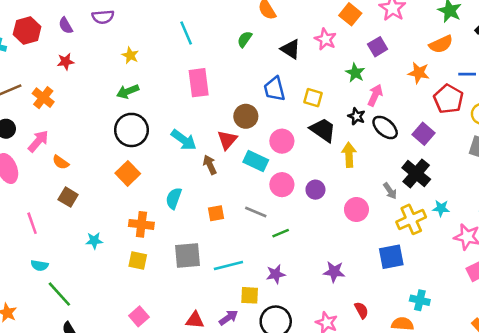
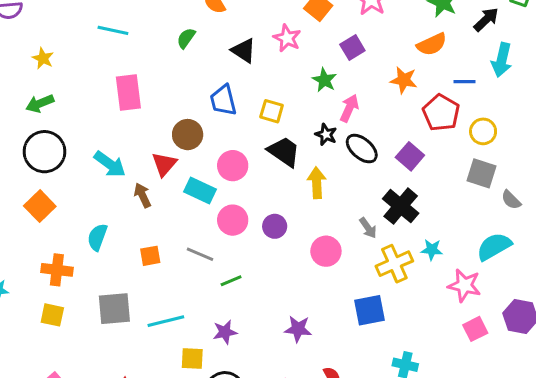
cyan line: (186, 33) -> (113, 30), turned -55

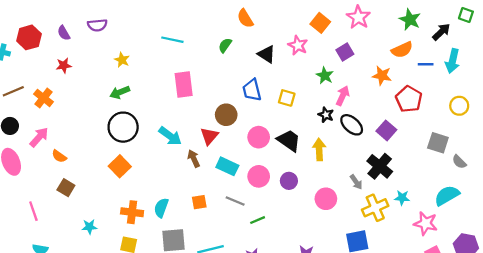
blue line: (464, 82) -> (426, 64), moved
yellow circle: (483, 131) -> (459, 106), moved
black trapezoid: (284, 152) -> (289, 141), moved
cyan rectangle: (200, 191) -> (227, 166), moved
cyan semicircle: (97, 237) -> (161, 208), moved

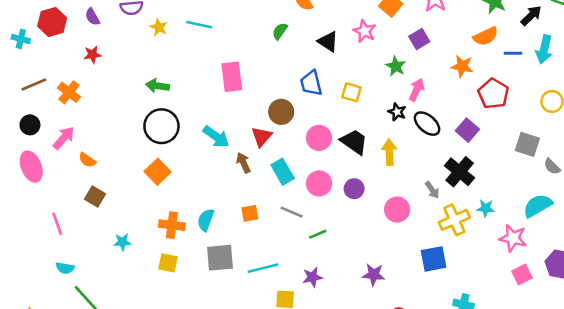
cyan line: (172, 40) -> (199, 25), moved
yellow star: (122, 60) -> (159, 27), moved
green arrow: (120, 92) -> (158, 86), turned 30
cyan rectangle: (227, 166) -> (283, 172), turned 35

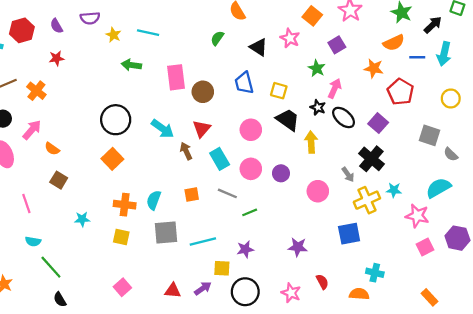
green arrow: (158, 86) -> (131, 65), moved
brown circle: (281, 112) -> (203, 92), moved
black trapezoid: (354, 142) -> (288, 120), moved

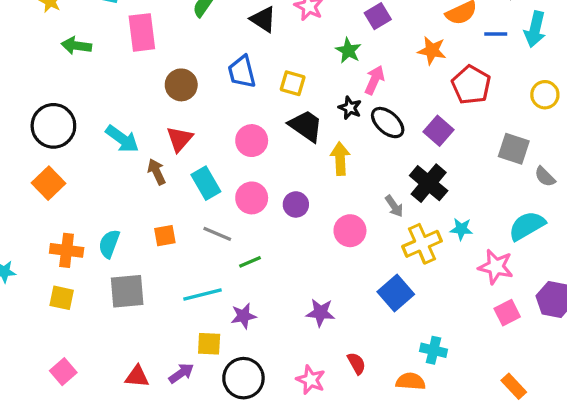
pink rectangle: (176, 77) -> (142, 32), moved
blue square: (349, 234) -> (396, 293), turned -30
cyan line: (203, 241) -> (203, 295), moved

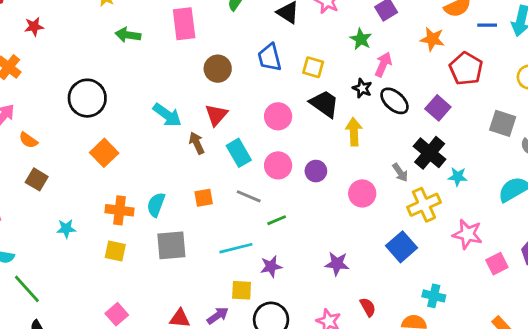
black circle: (53, 126) -> (87, 98), moved
cyan star: (461, 229) -> (458, 177), moved
pink star: (496, 267) -> (467, 234), moved

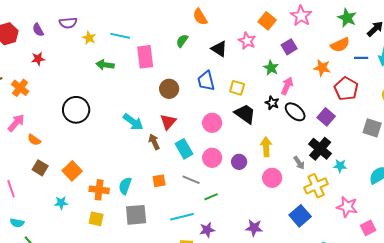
yellow arrow: (354, 132) -> (266, 147), moved
orange square: (104, 153) -> (72, 171), moved

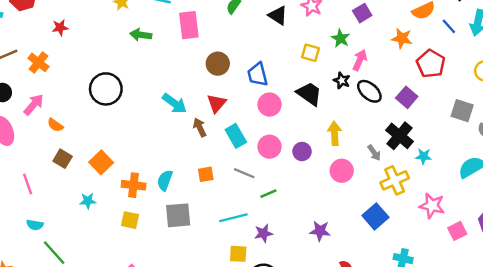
blue line: (361, 58) -> (449, 26), turned 48
blue trapezoid: (206, 81) -> (257, 74), moved
yellow square: (237, 88) -> (310, 53), moved

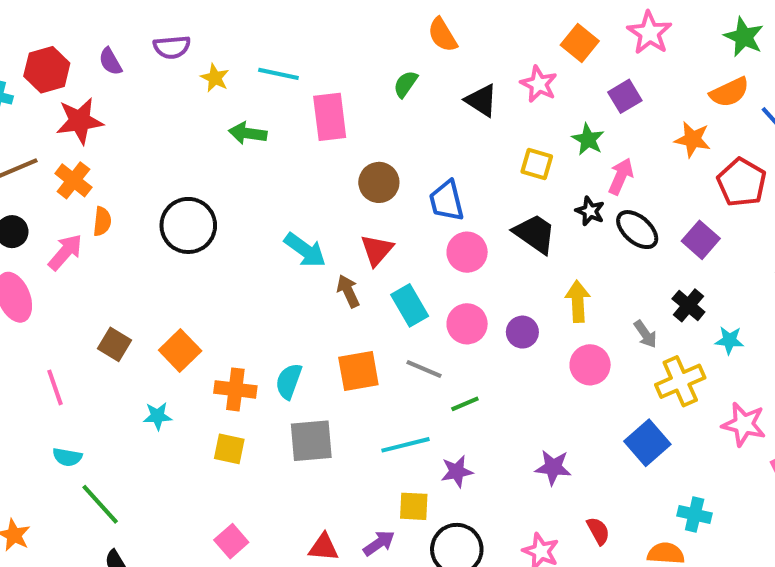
red star: (60, 28) -> (80, 121), moved, size x1.6
orange semicircle: (55, 125) -> (102, 221), moved, turned -119
black cross: (399, 136) -> (688, 305), size x0.7
orange square: (206, 174) -> (358, 371), size x1.5

